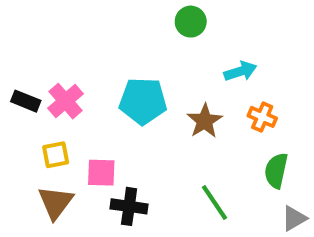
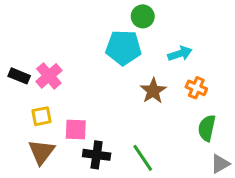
cyan pentagon: (143, 101) -> (123, 48), moved
green line: (215, 202) -> (143, 158), moved

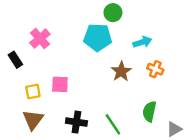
black rectangle: (19, 76) -> (15, 60), turned 35
pink cross: (49, 76) -> (40, 38), moved
green semicircle: (207, 128) -> (149, 111), moved
pink square: (76, 130) -> (60, 84), moved

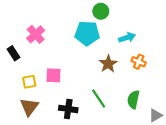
green line: (113, 124) -> (99, 98), moved

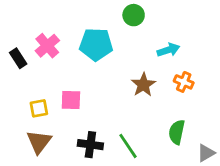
cyan pentagon: (87, 33) -> (96, 44), moved
black rectangle: (14, 53) -> (18, 58), moved
green line: (99, 98) -> (128, 146), moved

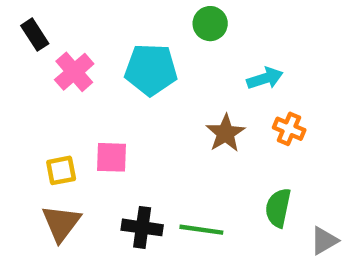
black rectangle: (18, 58) -> (35, 35), moved
green line: (128, 146) -> (201, 230), turned -48

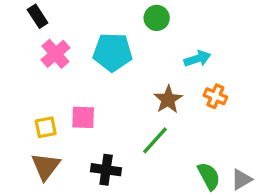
black rectangle: (35, 35) -> (38, 16), moved
green semicircle: (278, 208) -> (209, 176), moved, turned 140
green line: (201, 230) -> (155, 140), moved, turned -56

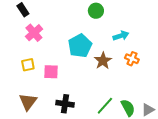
cyan pentagon: (113, 52) -> (80, 46), moved, turned -30
yellow square: (46, 127) -> (28, 65), moved
green line: (155, 140) -> (105, 106), moved

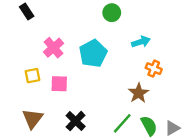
pink cross: (34, 33) -> (53, 48), moved
brown star: (103, 61) -> (139, 93), moved
black cross: (65, 104) -> (76, 121), turned 36

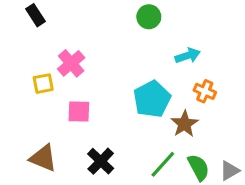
cyan pentagon: (93, 53) -> (152, 99), moved
yellow square: (33, 76) -> (43, 84), moved
brown triangle: (33, 119) -> (43, 158), turned -45

